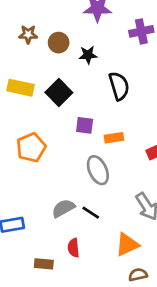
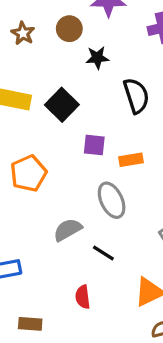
brown star: (28, 34) -> (23, 33), turned 30
brown circle: (59, 43) -> (69, 29), moved
gray semicircle: (63, 208) -> (68, 230), moved
brown rectangle: (44, 264) -> (30, 324), moved

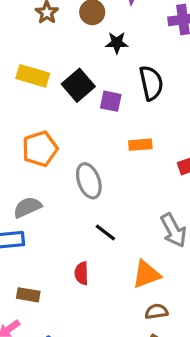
purple square: (94, 145) -> (111, 101), moved
gray ellipse: (112, 200) -> (89, 181), moved
gray semicircle: (68, 230) -> (27, 207), moved

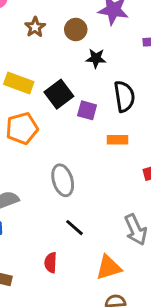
orange rectangle: (140, 145) -> (117, 140), moved
orange pentagon: (40, 149) -> (22, 128), moved

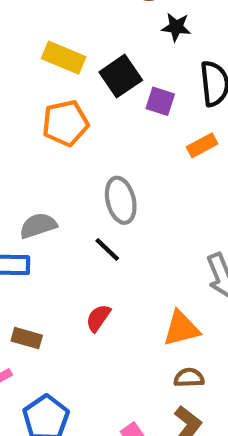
orange rectangle: (117, 140) -> (202, 145), turned -30
black line: (75, 228) -> (107, 249), moved
red semicircle: (51, 263) -> (98, 318), turned 30

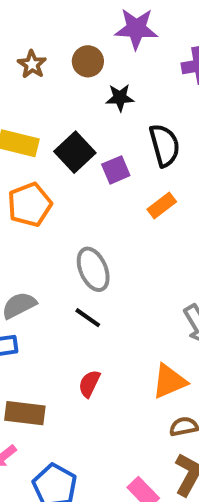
purple square: (160, 101) -> (116, 170), turned -32
brown rectangle: (27, 338) -> (25, 413), size x1.4

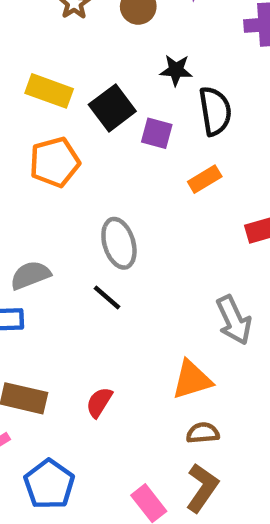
black star: (120, 98) -> (176, 70), moved
purple square: (116, 170) -> (157, 133), turned 32
red semicircle: (89, 384) -> (99, 402), moved

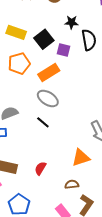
orange rectangle: (205, 179) -> (49, 73), moved, size x1.5
gray ellipse: (119, 243) -> (48, 99), turned -40
brown semicircle: (203, 433) -> (72, 184), moved

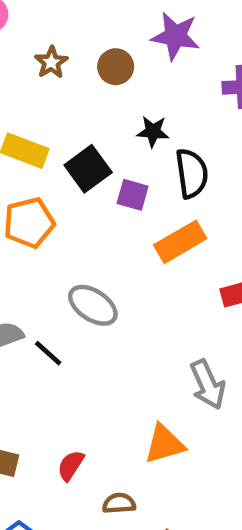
orange rectangle: (49, 73) -> (180, 242), moved
black line: (43, 122) -> (48, 353), moved
brown semicircle: (72, 184) -> (119, 503), moved

